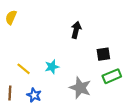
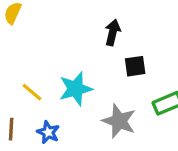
black square: (103, 54) -> (135, 66), moved
cyan star: (52, 67) -> (76, 89), size x1.5

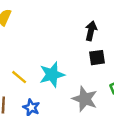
black arrow: (113, 32) -> (91, 31), moved

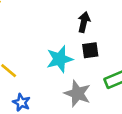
cyan star: (52, 75) -> (60, 59), moved

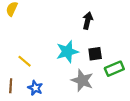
black square: (90, 50) -> (95, 54), moved

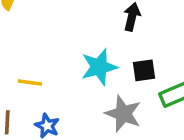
yellow line: (25, 61) -> (30, 83), turned -32

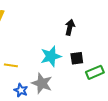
gray star: (123, 114) -> (42, 83), moved

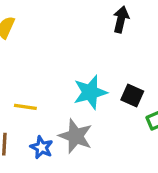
black arrow: (70, 27) -> (121, 19), moved
black square: (77, 58) -> (132, 96), turned 32

